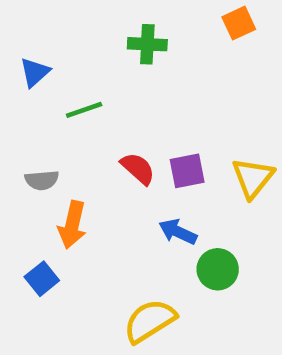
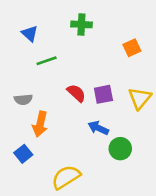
orange square: (239, 23) -> (132, 48), moved
blue triangle: (35, 72) -> (30, 34), moved, turned -36
yellow semicircle: (150, 321) -> (66, 177), moved

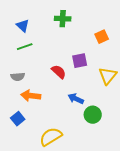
green line: (47, 61) -> (25, 47), moved
purple square: (103, 94) -> (80, 61), moved
orange arrow: (40, 124) -> (31, 96), turned 84

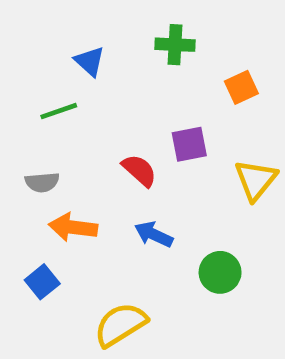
green cross: (63, 19) -> (175, 45), moved
blue triangle: (23, 26) -> (90, 61), moved
blue arrow: (76, 99) -> (154, 234), moved

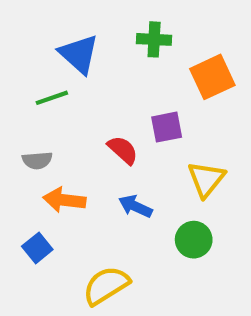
blue triangle: (90, 61) -> (79, 54), size x1.5
orange square: (241, 87) -> (212, 77), size x1.5
yellow triangle: (256, 180) -> (206, 179), moved

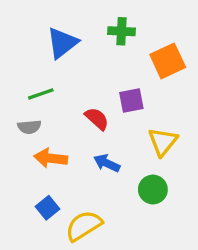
blue triangle: (79, 54) -> (62, 43), turned 40
green line: (52, 98) -> (41, 94), moved
blue square: (37, 248) -> (47, 208), moved

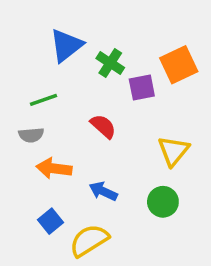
green cross: (122, 31) -> (110, 63), moved, turned 30
purple square: (131, 101) -> (142, 88), moved
blue arrow: (107, 163) -> (103, 191), moved

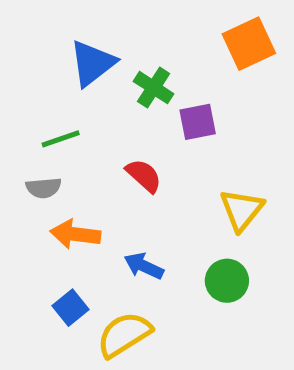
orange square: (179, 65) -> (249, 44), moved

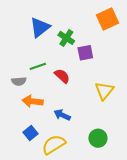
green line: (61, 139) -> (38, 66), moved
green circle: (227, 281) -> (98, 138), moved

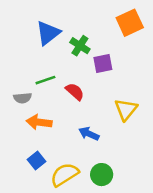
blue arrow: (62, 115) -> (89, 134), moved
green circle: (98, 138) -> (102, 175), moved

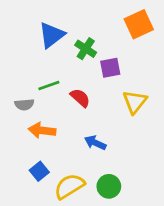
yellow triangle: (126, 109) -> (135, 102), moved

